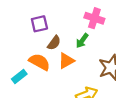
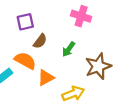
green arrow: (82, 41) -> (69, 49), moved
orange triangle: (66, 61) -> (46, 78), moved

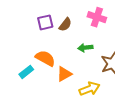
brown semicircle: (40, 41) -> (65, 25), moved
green arrow: (69, 49) -> (85, 48), turned 48

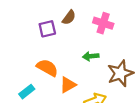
brown semicircle: (65, 25) -> (69, 17), moved
cyan rectangle: (26, 72) -> (27, 92), moved

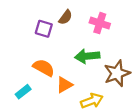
purple square: (47, 29) -> (44, 29), turned 30
green arrow: (91, 56) -> (87, 56), size x1.5

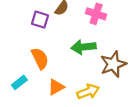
orange semicircle: (44, 68) -> (40, 58), turned 35
orange triangle: (64, 85) -> (56, 87), moved

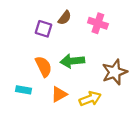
green arrow: (83, 47) -> (72, 61), moved
cyan rectangle: (19, 82) -> (24, 90), turned 48

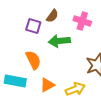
green arrow: (72, 61) -> (59, 41), moved
cyan rectangle: (24, 90) -> (15, 81), size x1.5

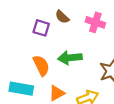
brown semicircle: (52, 16) -> (62, 17), turned 96
green arrow: (59, 41) -> (70, 58), moved

